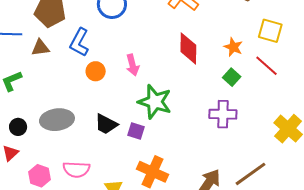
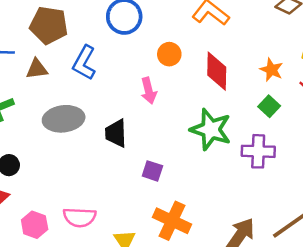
orange circle: (96, 71) -> (169, 54), moved
green star: (155, 102) -> (211, 129), moved
gray ellipse: (57, 120) -> (64, 119), moved
black trapezoid: (106, 124) -> (116, 133), moved, turned 60

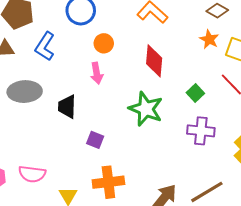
orange circle: (169, 54) -> (104, 43), moved
orange star: (271, 70) -> (209, 39), moved
purple cross: (258, 151) -> (201, 131), moved
orange cross: (172, 221) -> (108, 182), turned -36

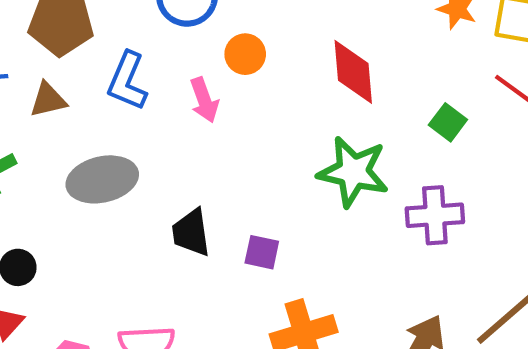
pink arrow: (97, 73) -> (204, 100), moved
black trapezoid: (67, 107) -> (191, 233), moved
purple cross: (201, 131) -> (435, 215), moved

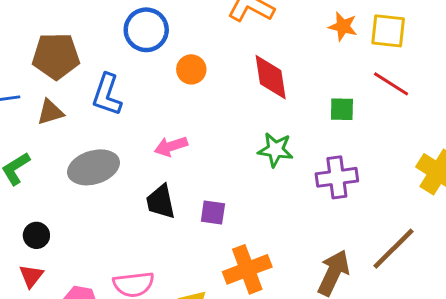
pink arrow: (204, 100) -> (171, 146), moved, turned 96
green square: (448, 122) -> (342, 109), turned -32
green star: (353, 172) -> (276, 150), size x0.7

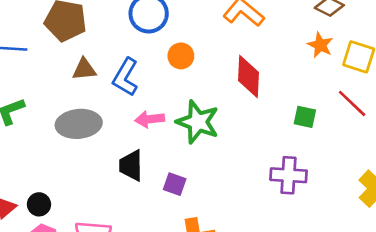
blue L-shape: (107, 95) -> (125, 77), moved
brown triangle: (50, 112) -> (84, 69), moved
green star: (276, 150) -> (198, 122), moved, size x1.4
black circle: (36, 235) -> (39, 204), moved

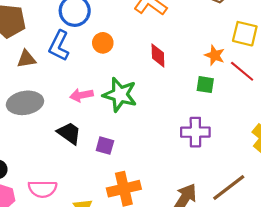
orange star: (320, 45) -> (215, 55), moved
blue L-shape: (125, 77) -> (59, 46), moved
red diamond: (248, 77) -> (158, 56), size x0.7
black trapezoid: (131, 165) -> (69, 133), turned 130

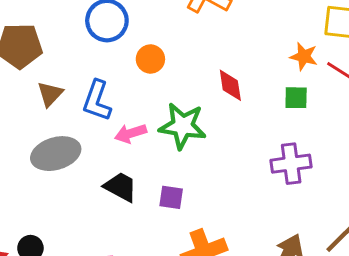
blue L-shape: (59, 46) -> (97, 101), moved
red diamond: (158, 56) -> (230, 85), moved
brown triangle: (26, 59) -> (50, 94), turned -30

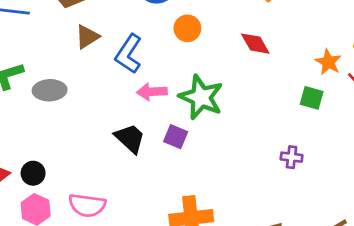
red diamond: (230, 85) -> (255, 44), moved, turned -36
gray ellipse: (56, 154) -> (50, 90), moved, size x0.7
purple cross: (291, 164) -> (292, 157), size x0.6
purple square: (171, 197) -> (176, 137), moved

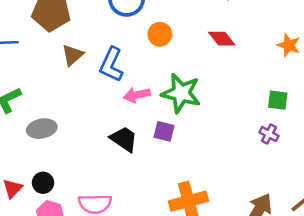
gray ellipse: (50, 90) -> (42, 129), moved
green square: (312, 98) -> (278, 100), moved
purple cross: (292, 157) -> (269, 134), turned 30

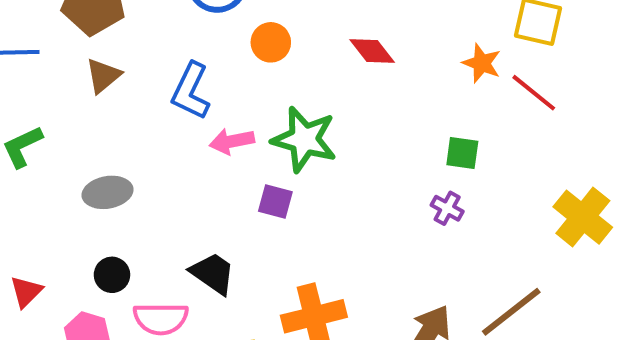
brown triangle: (72, 55) -> (103, 76), moved
gray ellipse: (42, 129) -> (108, 192), moved
black trapezoid: (124, 139) -> (213, 273), moved
black circle: (43, 183) -> (112, 275), moved

